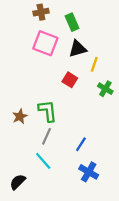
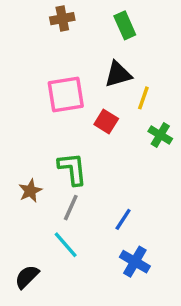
green rectangle: (72, 22) -> (125, 25), moved
pink square: (45, 43) -> (66, 95), moved, turned -30
brown star: (20, 116) -> (30, 191), moved

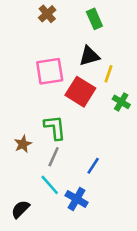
brown cross: (62, 19) -> (47, 14), turned -30
red square: (106, 122) -> (80, 92), size x1.6
blue cross: (135, 262) -> (77, 199), moved

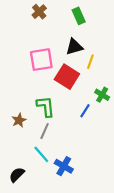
green cross: (121, 102) -> (102, 95), moved
blue line: (93, 166) -> (85, 111), moved

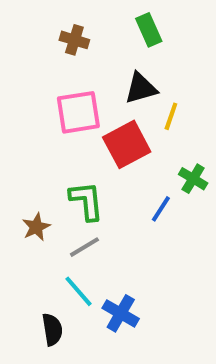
brown cross: (39, 12) -> (74, 40), moved, turned -32
red square: (67, 77) -> (127, 144), turned 30
gray line: (45, 131) -> (84, 247), turned 35
black semicircle: (17, 175) -> (52, 330), moved, turned 126

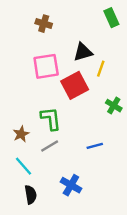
green rectangle: (149, 30) -> (111, 18), moved
blue line: (161, 209) -> (95, 146), moved, turned 42
cyan line: (78, 291) -> (23, 166), moved

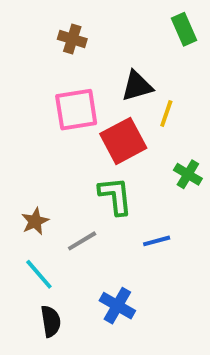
green L-shape: (51, 119) -> (115, 196), moved

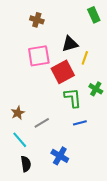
green L-shape: (115, 196) -> (73, 98), moved

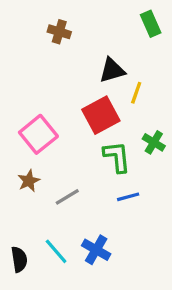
pink square: (39, 56) -> (38, 134), moved, turned -30
cyan line: (20, 140) -> (56, 251), moved
black semicircle: (26, 164) -> (19, 259), moved

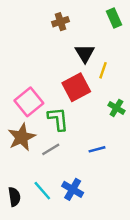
brown cross: (59, 32) -> (61, 22), moved, turned -35
black triangle: (112, 70) -> (85, 53), turned -45
green L-shape: (117, 157) -> (58, 119), moved
brown star: (29, 181) -> (22, 137), size x1.6

